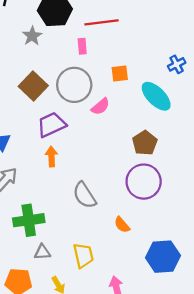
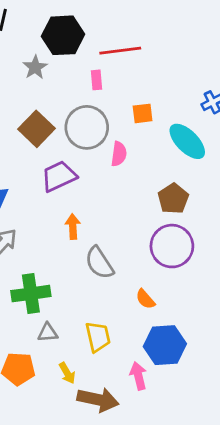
pink semicircle: (100, 106) -> (119, 154), turned -42
orange arrow: (51, 157) -> (73, 227), moved
blue hexagon: (163, 257) -> (165, 345), moved

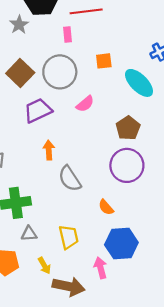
pink semicircle: (119, 154) -> (85, 104), moved, turned 42

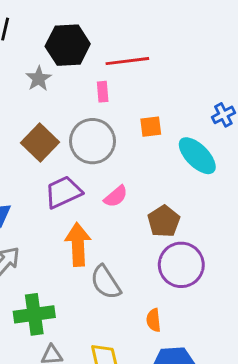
pink semicircle: (85, 104) -> (116, 196), moved
brown pentagon: (128, 128) -> (164, 221), moved
orange arrow: (49, 150) -> (78, 244), size x1.6
orange semicircle: (106, 207) -> (154, 320), turned 35

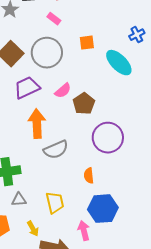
pink rectangle: (103, 92) -> (54, 19), turned -48
brown pentagon: (164, 221) -> (84, 104), moved
gray semicircle: (106, 282) -> (56, 150), turned -80

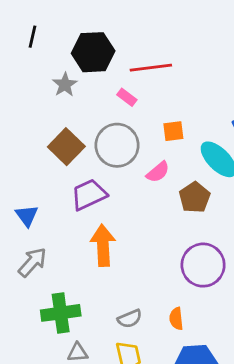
pink semicircle: (63, 91) -> (158, 172), moved
brown pentagon: (84, 104) -> (195, 197), moved
gray semicircle: (56, 150) -> (130, 319), moved, size x0.7

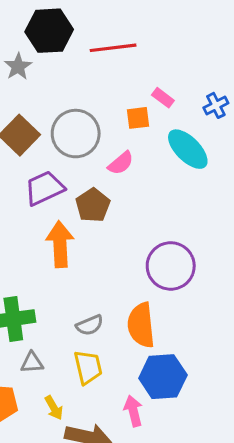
pink rectangle: (127, 97) -> (163, 98), moved
brown pentagon: (195, 197) -> (93, 205), moved
orange semicircle: (176, 319) -> (141, 325), size x1.8

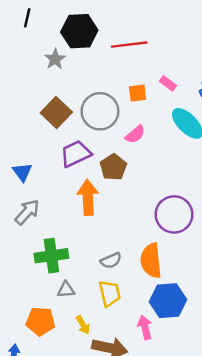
orange square: (138, 118) -> (138, 93), moved

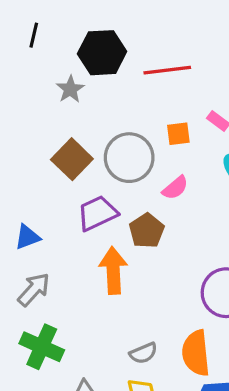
blue triangle: (22, 172) -> (27, 237), turned 45
green cross: (51, 256) -> (42, 347), moved, turned 32

